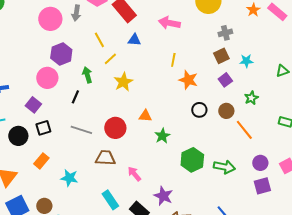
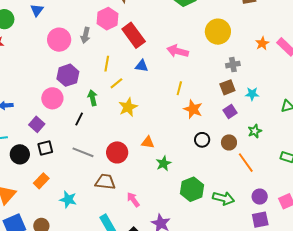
yellow line: (99, 40) -> (107, 64), turned 35

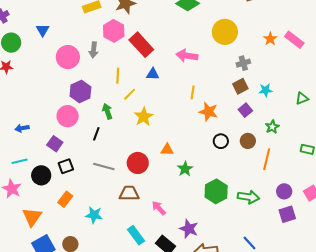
orange line: (246, 163) -> (267, 159), turned 55

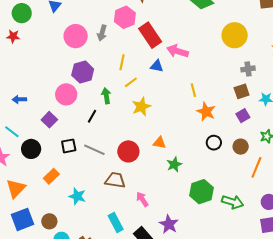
pink arrow: (187, 56) -> (178, 51), moved
yellow line: (193, 92) -> (193, 90), turned -32
cyan line: (20, 161) -> (12, 132), turned 42
black square: (66, 166) -> (69, 146), moved

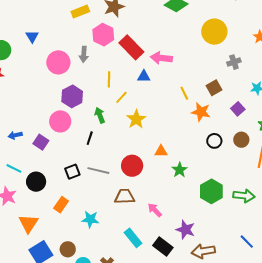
brown square: (242, 91) -> (214, 88), moved
purple square: (49, 120) -> (41, 142), moved

